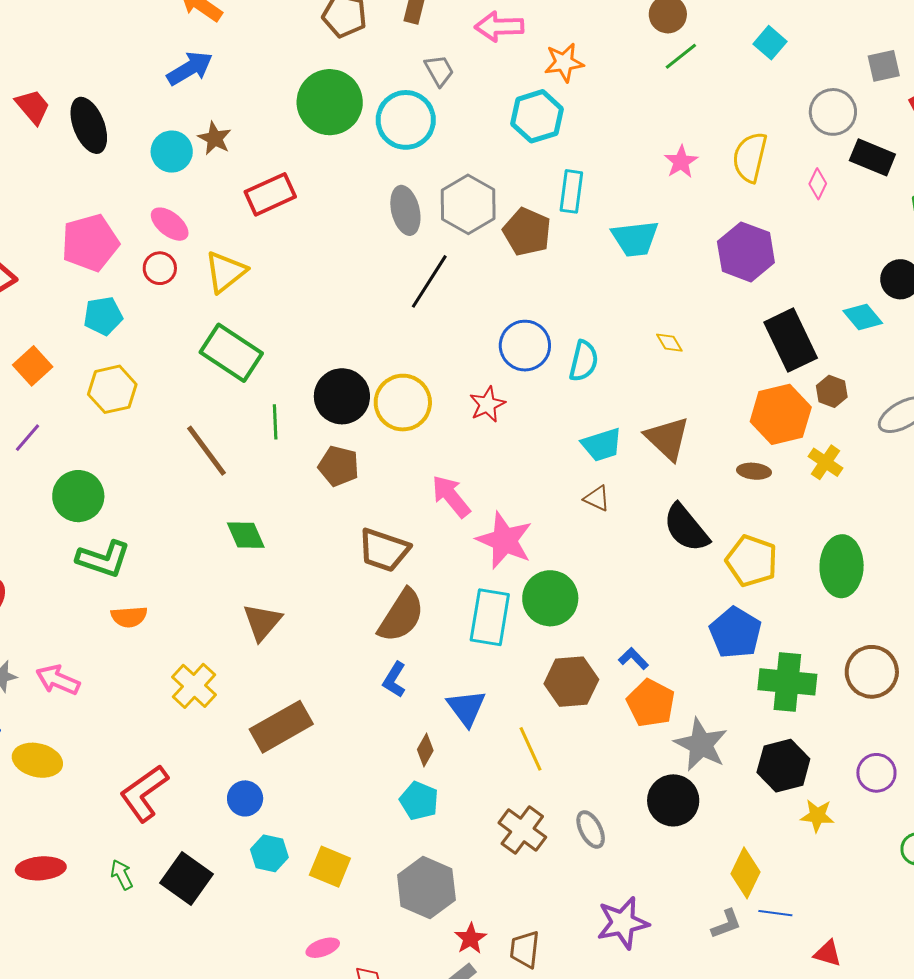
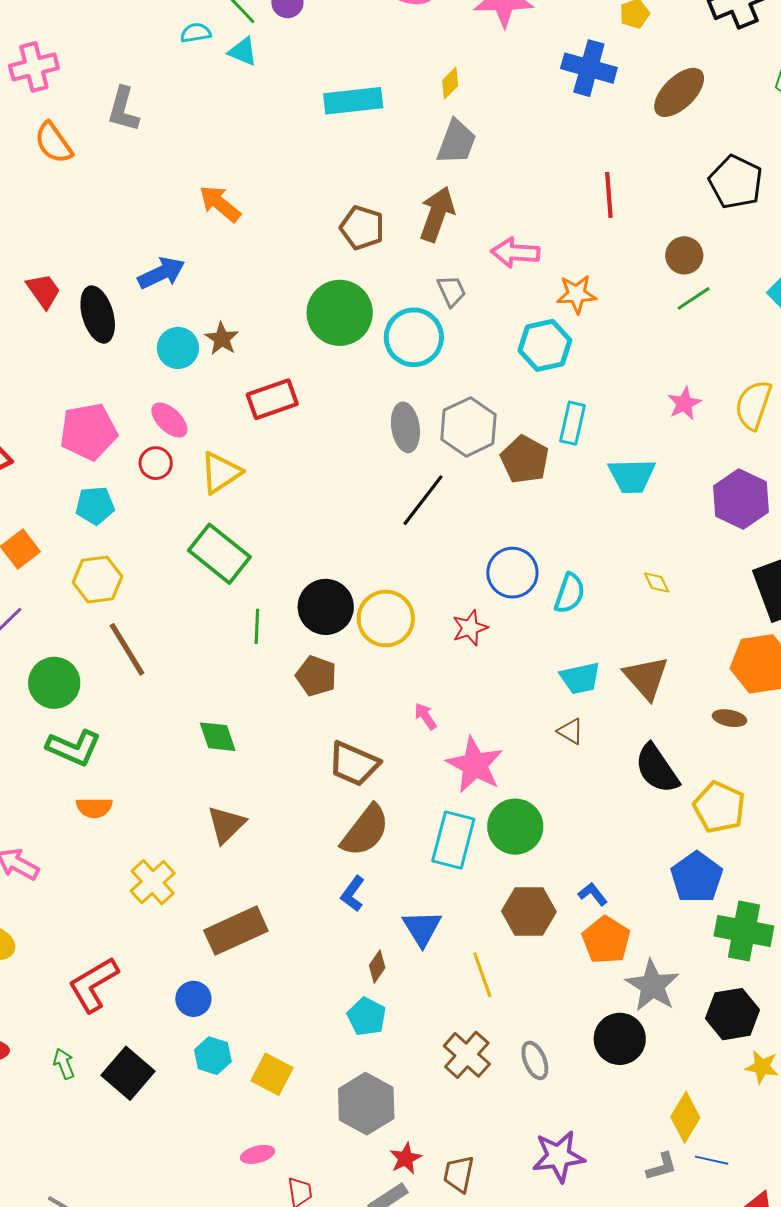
blue arrow: (190, 68) -> (161, 273), moved
brown line: (207, 451) -> (127, 649), moved
pink arrow: (451, 496) -> (425, 716), size x0.6

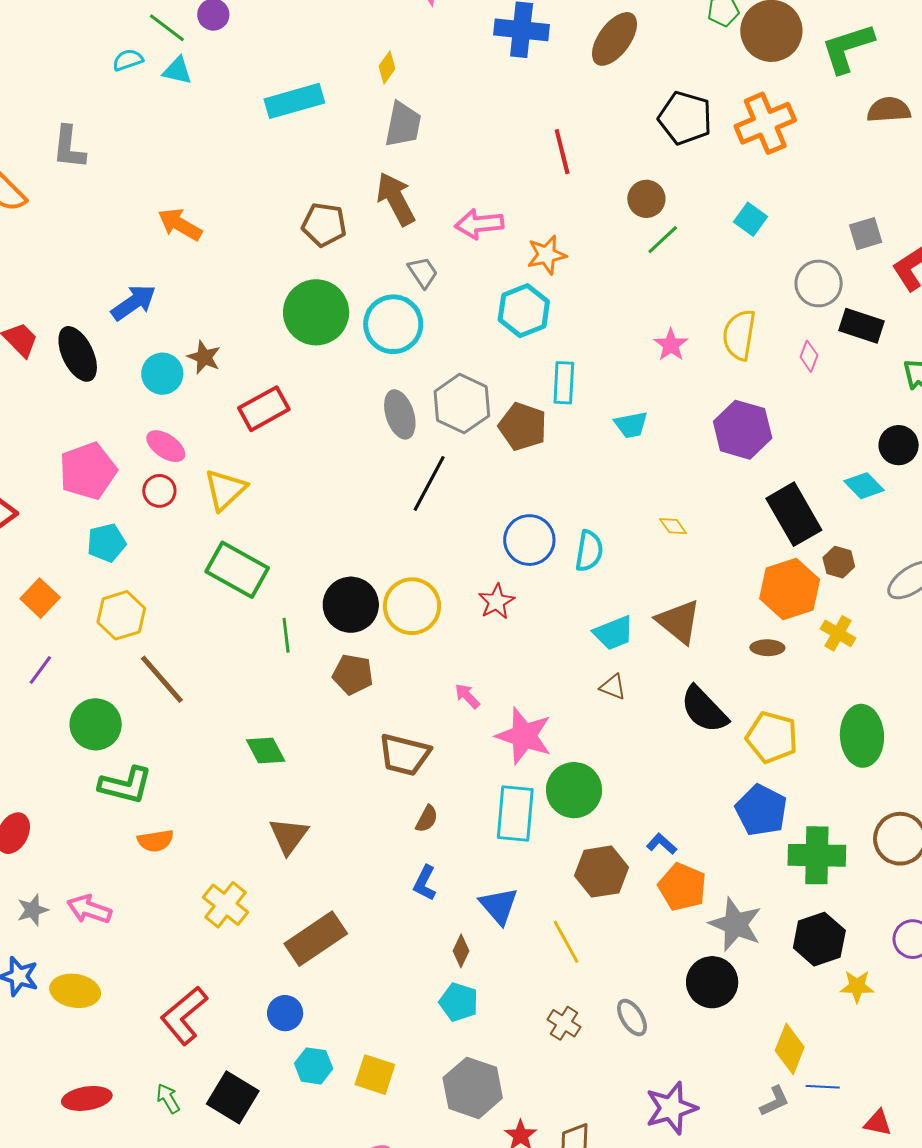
brown arrow: (437, 214) -> (396, 199), turned -38
cyan trapezoid: (632, 476) -> (631, 425), size x0.7
brown semicircle: (365, 831) -> (427, 819), size x0.5
brown cross: (467, 1055) -> (564, 1023), size x0.7

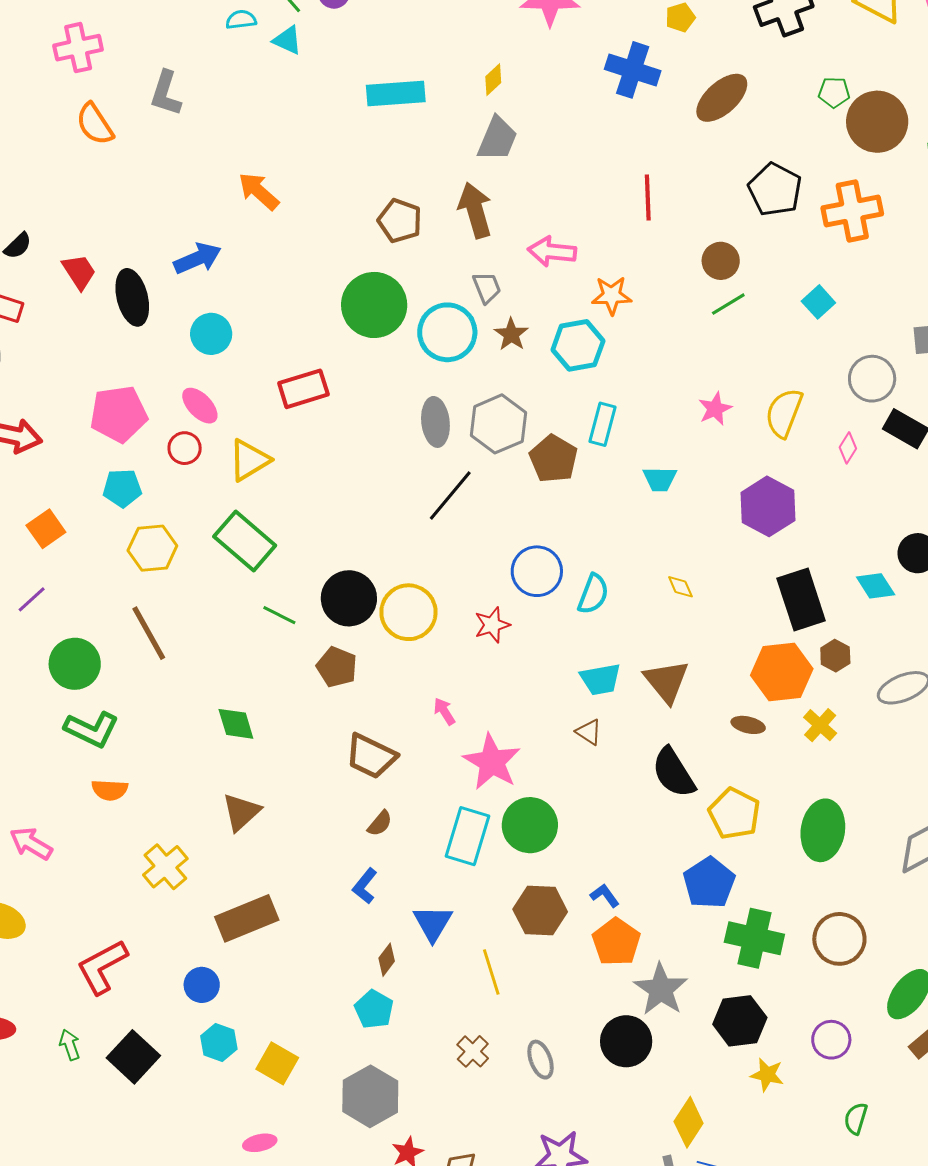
brown star: (204, 357) -> (511, 334), moved
yellow hexagon: (121, 615) -> (152, 548), moved
green line: (286, 635) -> (279, 615), turned -68

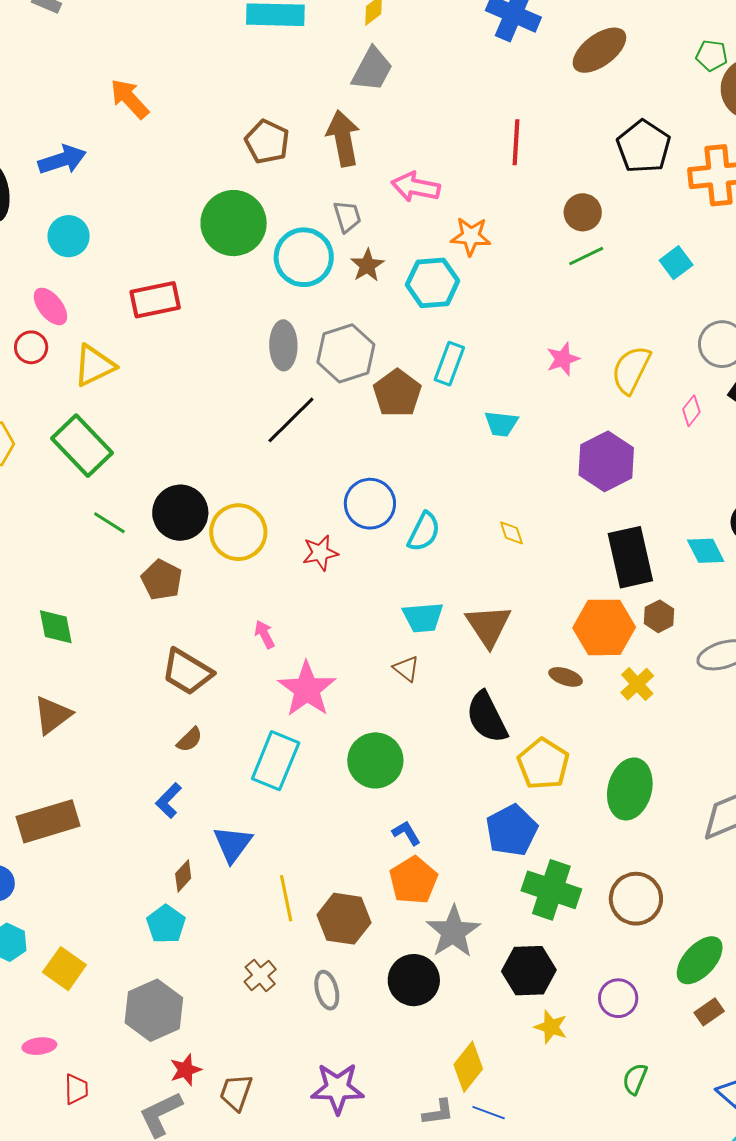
green circle: (530, 825) -> (375, 760), moved
brown hexagon: (540, 911) -> (344, 919), moved

